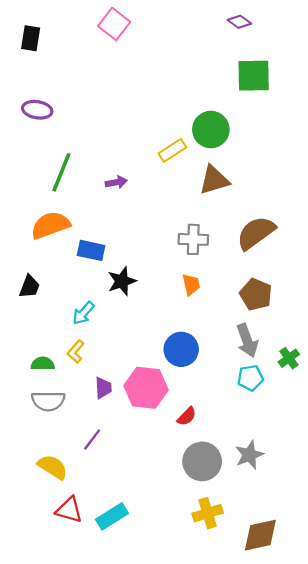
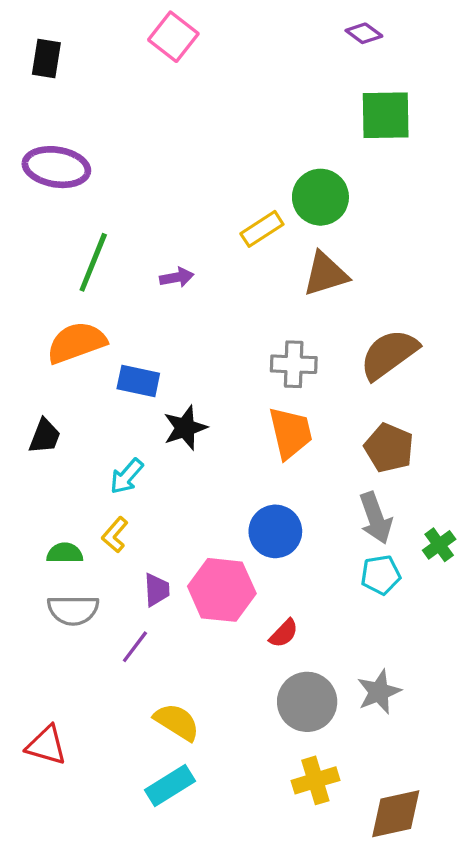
purple ellipse: (37, 110) -> (56, 167), size x1.4
orange trapezoid: (191, 284) -> (290, 433), size x1.6
purple line: (92, 439) -> (135, 647), moved
yellow semicircle: (53, 467) -> (177, 722), moved
red triangle: (69, 510) -> (46, 745), moved

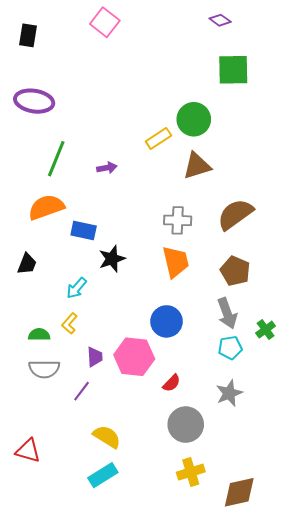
gray star: (379, 692) -> (229, 393), moved

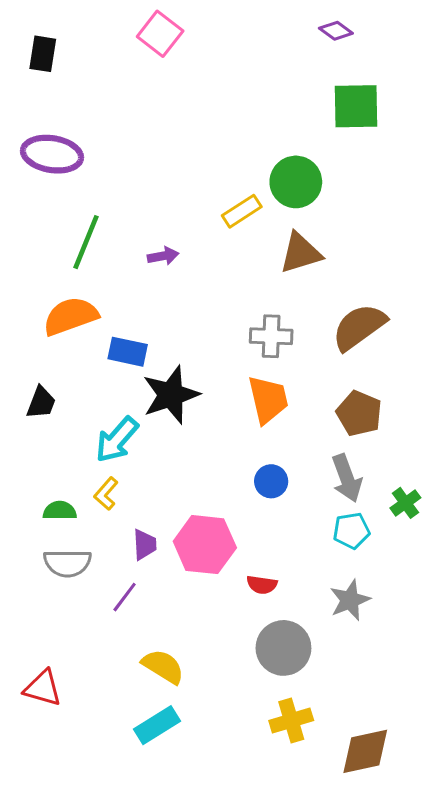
black star: (112, 259) -> (171, 395), size x1.4
cyan arrow: (77, 288) -> (117, 440), size x1.4
blue circle: (166, 321) -> (271, 481), moved, size x0.7
red semicircle: (172, 383) -> (262, 585), turned 54

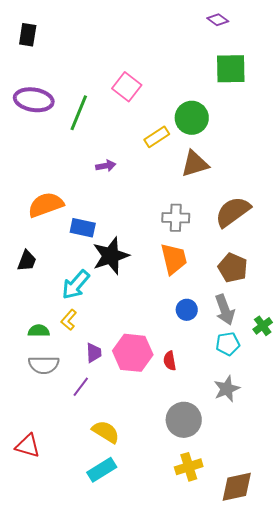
pink square: (160, 34) -> (127, 87), moved
green line: (86, 242) -> (79, 113), moved
blue circle: (271, 481) -> (187, 310), moved
red semicircle: (262, 585) -> (170, 361), moved, turned 72

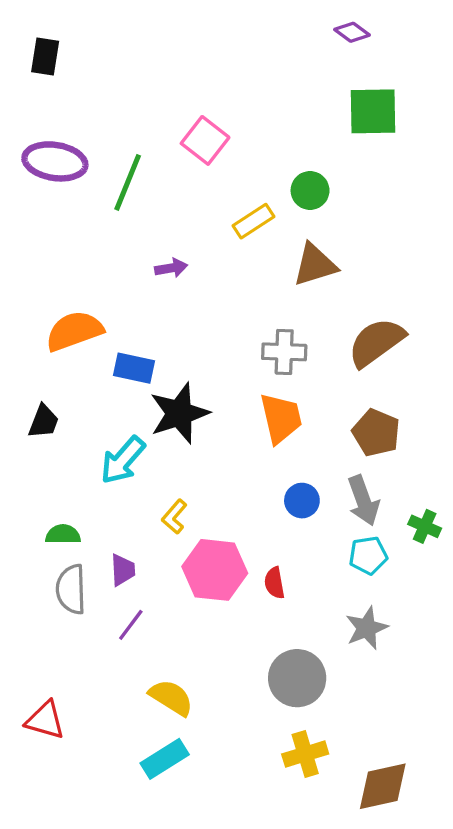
green circle: (192, 118) -> (310, 190), size x0.7
yellow L-shape: (69, 320) -> (174, 517), moved
green cross: (263, 326) -> (425, 526), turned -30
purple trapezoid: (94, 353) -> (123, 570), moved
gray semicircle: (44, 365) -> (71, 589), turned 88

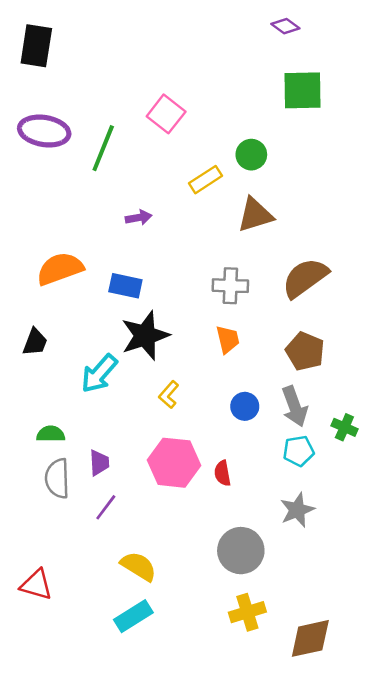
black rectangle: (45, 56) -> (36, 46), size x1.4
blue rectangle: (134, 368) -> (125, 286), moved
orange trapezoid: (281, 418) -> (228, 339), size x0.7
yellow L-shape: (174, 517) -> (169, 395), moved

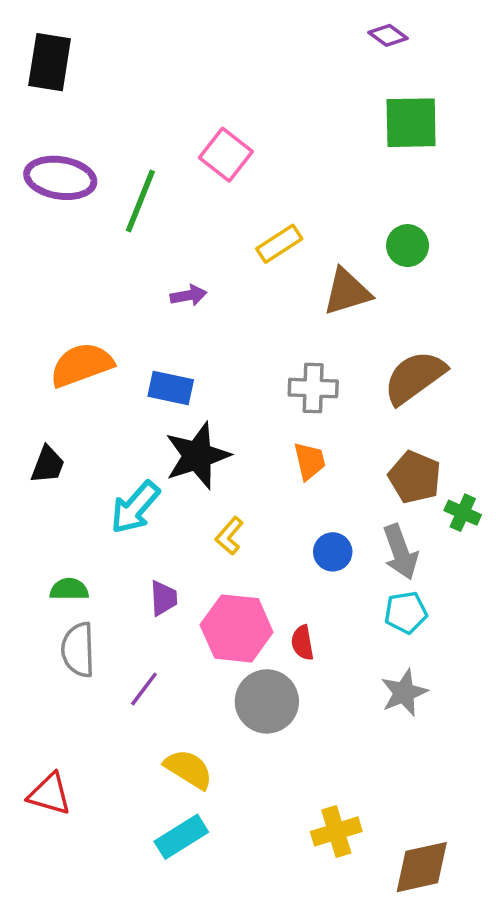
green circle: (251, 155) -> (408, 246), moved
green cross: (344, 427) -> (463, 513), moved
purple trapezoid: (99, 463) -> (164, 598), moved
gray circle: (241, 551) -> (267, 701), moved

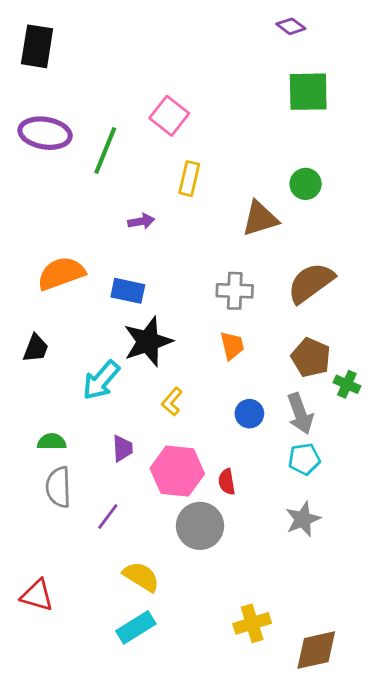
yellow rectangle: (279, 244) -> (189, 179), moved, turned -44

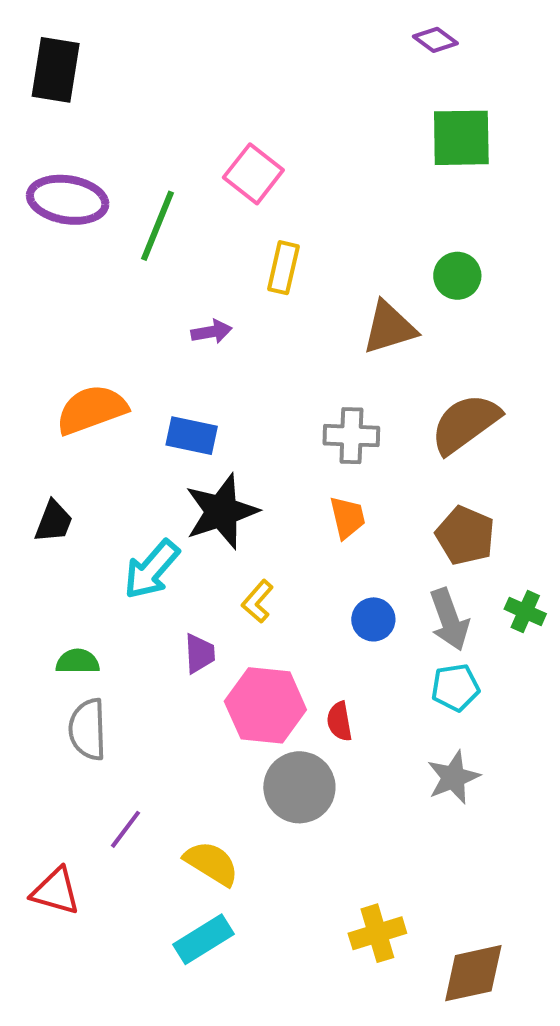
green cross: (347, 384) -> (525, 611), moved
purple trapezoid: (123, 448) -> (200, 653), moved
purple line: (108, 517) -> (126, 829), moved

